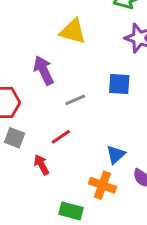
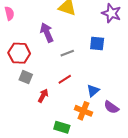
red line: (61, 137) -> (65, 79), moved
red arrow: (41, 165) -> (43, 96), turned 56

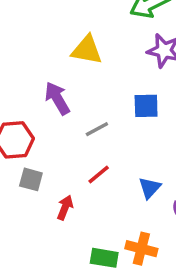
orange cross: (83, 111) -> (141, 249), moved

